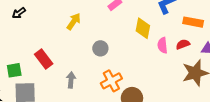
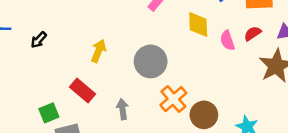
yellow arrow: (74, 21) -> (99, 51), moved
gray circle: (100, 48) -> (151, 61), size x1.6

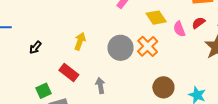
yellow diamond: (198, 24) -> (156, 18), turned -30
black arrow: (39, 40) -> (35, 48), moved
orange cross: (173, 99) -> (148, 46), moved

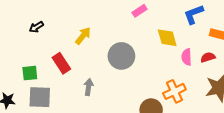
orange cross: (148, 46) -> (174, 91), moved

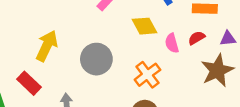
yellow arrow: (83, 36) -> (47, 46), size x1.4
orange cross: (174, 91) -> (147, 75), moved

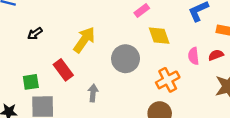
yellow diamond: (144, 26) -> (159, 36), moved

